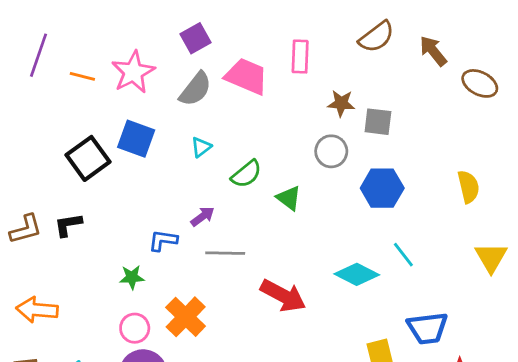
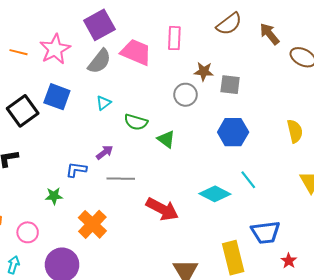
purple square: (195, 38) -> (99, 25), size x1.4
gray circle: (331, 151) -> (186, 95), moved
green semicircle: (246, 174) -> (136, 122), turned 55
pink circle: (135, 328) -> (28, 232), moved

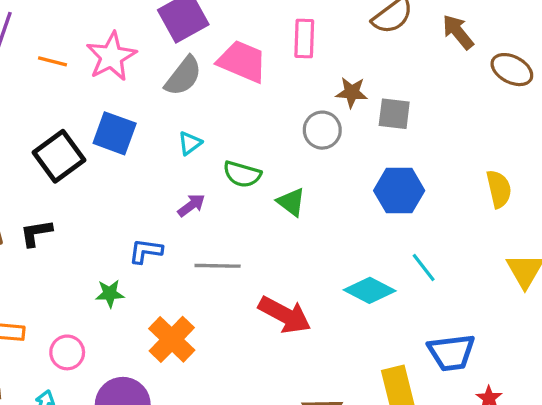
purple arrow: (105, 152) -> (191, 205), moved

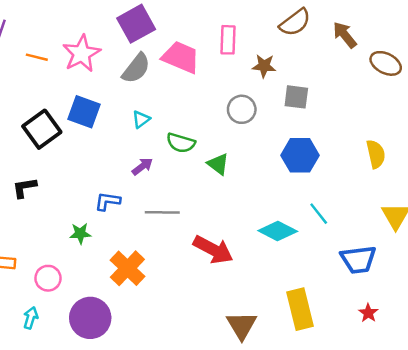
brown star: (352, 92) -> (264, 66), moved
blue trapezoid: (451, 352) -> (358, 260), moved

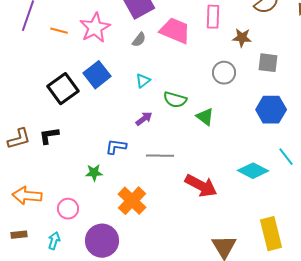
gray semicircle: (136, 68) -> (139, 40), size x0.6
blue square: (84, 112) -> (97, 75), turned 32

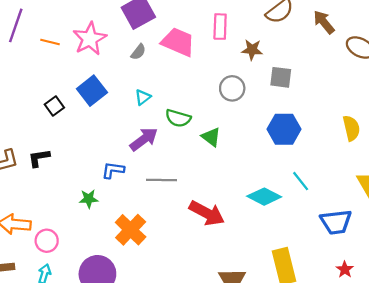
black square: (63, 89) -> (54, 106), size x0.6
purple arrow: (144, 119) -> (144, 139), size x1.5
pink circle: (68, 209) -> (47, 241), moved

